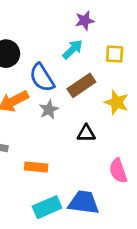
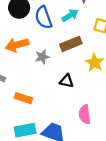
blue semicircle: (42, 78) -> (44, 17), moved

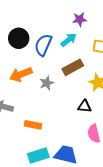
blue semicircle: (44, 17) -> (43, 45), turned 50
black triangle: (67, 81) -> (84, 106), moved

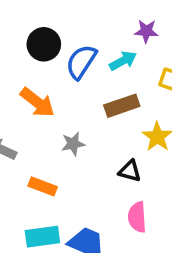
orange arrow: (21, 74) -> (37, 102), turned -130
gray star: (47, 83) -> (73, 144), moved

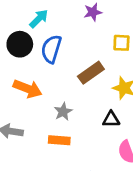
cyan arrow: (123, 61) -> (39, 19), moved
orange rectangle: (43, 186) -> (59, 140), moved

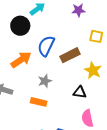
blue semicircle: (51, 49) -> (46, 46), moved
orange arrow: (28, 89) -> (21, 60), turned -65

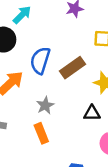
orange rectangle: (39, 102) -> (41, 133), turned 63

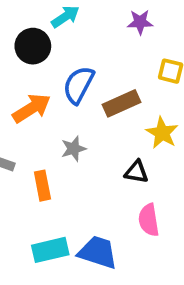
orange rectangle: (41, 133) -> (42, 186), moved

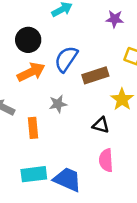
black circle: (33, 46) -> (28, 40), moved

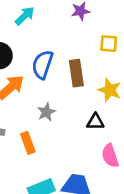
brown rectangle: (95, 75) -> (76, 73), turned -65

